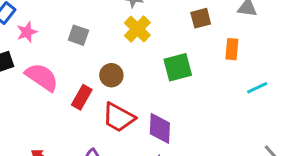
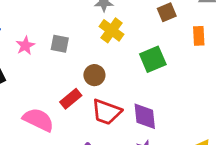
pink star: (27, 32) -> (25, 46), moved
pink semicircle: (42, 77) -> (38, 120), moved
red rectangle: (82, 97) -> (71, 99), turned 30

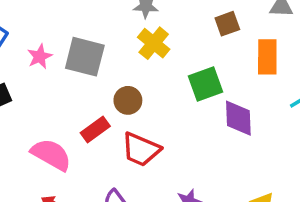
orange rectangle: (199, 36) -> (267, 57), size x1.4
gray square: (60, 44) -> (85, 57), size x1.6
purple diamond: (145, 116) -> (238, 118), moved

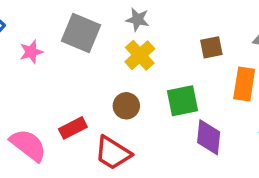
gray square: (85, 57) -> (81, 33), moved
brown circle: (128, 100) -> (126, 106), moved

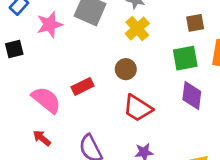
pink star: (31, 52) -> (50, 25), size x1.4
green square: (183, 101) -> (185, 58), moved
red trapezoid: (113, 153) -> (138, 108), moved

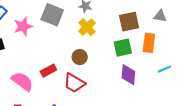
brown square: (195, 23) -> (129, 22), size x1.5
red trapezoid: (138, 108) -> (74, 83), moved

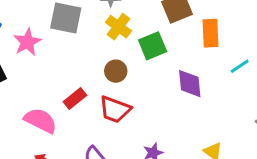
green square: (123, 48) -> (153, 46), moved

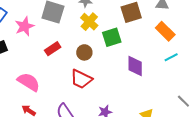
orange rectangle: (211, 33) -> (165, 31), moved, turned -48
red rectangle: (75, 99) -> (53, 49), moved

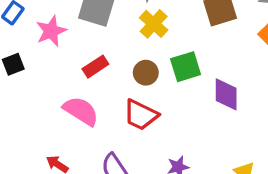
green square: (112, 37) -> (186, 67), moved
pink semicircle: (29, 82) -> (81, 111), moved

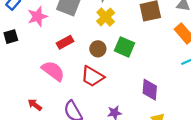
green square: (186, 67) -> (125, 47), turned 36
purple diamond: (226, 94) -> (150, 90), moved

